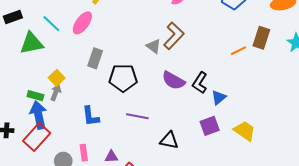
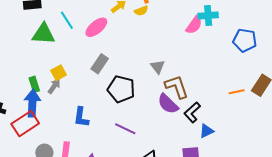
brown L-shape: (174, 36) -> (177, 87), moved, turned -76
green rectangle: (35, 96) -> (34, 84), turned 42

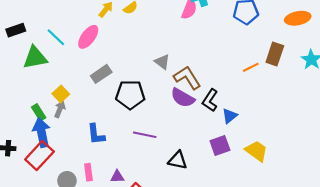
gray rectangle: (100, 64) -> (101, 74), turned 36

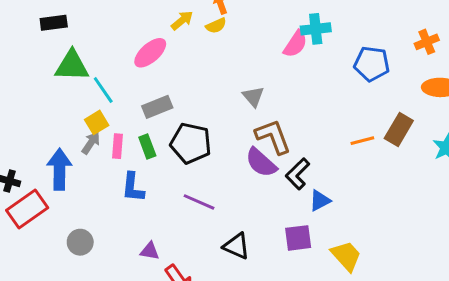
cyan line: (56, 37) -> (103, 90), moved
gray triangle: (162, 62) -> (253, 97), moved
green rectangle: (39, 112) -> (147, 146), moved
red rectangle: (39, 156) -> (27, 209), moved
pink rectangle: (88, 172) -> (118, 146), moved

